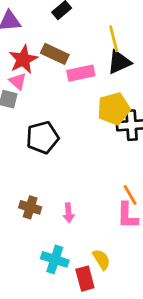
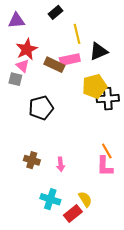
yellow line: (114, 39) -> (77, 34), moved
brown rectangle: (55, 54) -> (54, 65), moved
red rectangle: (85, 279) -> (73, 214), turned 66

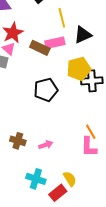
black pentagon: (41, 108) -> (46, 90), moved
pink arrow: (61, 164) -> (46, 145), turned -104

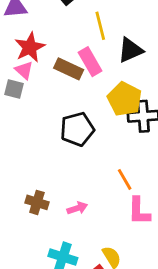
pink rectangle: (55, 43) -> (90, 62), turned 72
yellow pentagon: (79, 69) -> (125, 99), turned -30
orange line: (91, 132) -> (125, 179), moved

